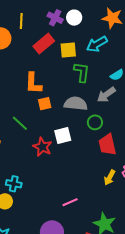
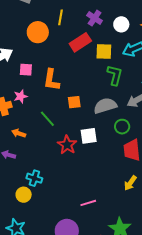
white circle: (74, 18) -> (121, 24), moved
orange L-shape: (33, 83) -> (51, 80), moved
gray semicircle: (76, 104) -> (105, 106), turned -30

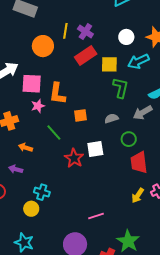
purple cross: (95, 18) -> (85, 32), moved
pink square: (26, 70) -> (32, 84), size x1.5
pink star: (21, 96) -> (38, 106), moved
gray semicircle: (105, 106) -> (111, 118), size x0.6

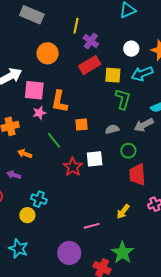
yellow line: (65, 31) -> (76, 26), moved
yellow arrow: (138, 195) -> (123, 211), moved

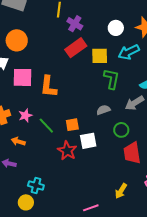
orange circle: (48, 53) -> (17, 40), moved
pink star: (39, 113) -> (25, 115), moved
orange square: (81, 125) -> (72, 125), moved

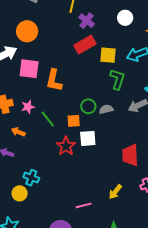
white circle: (116, 28) -> (125, 18), moved
green circle: (121, 130) -> (88, 106), moved

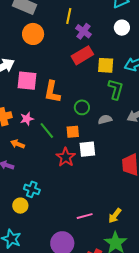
orange circle: (27, 31) -> (33, 34), moved
green circle: (88, 106) -> (82, 107), moved
yellow arrow: (115, 192) -> (115, 216), moved

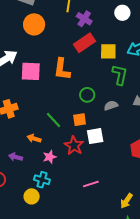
orange L-shape: (52, 92) -> (62, 69), moved
pink star: (27, 119) -> (50, 157), moved
orange arrow: (18, 144) -> (34, 138), moved
pink line: (85, 216) -> (91, 184), moved

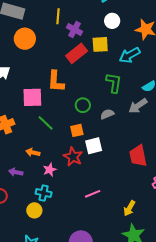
yellow square: (108, 51) -> (100, 44), moved
pink square: (31, 71) -> (32, 97), moved
green line: (54, 120) -> (46, 123), moved

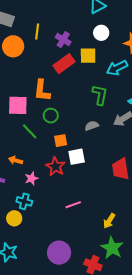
yellow line: (58, 16) -> (37, 31), moved
green circle: (83, 105) -> (51, 116), moved

